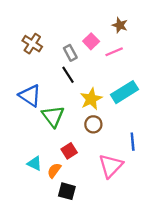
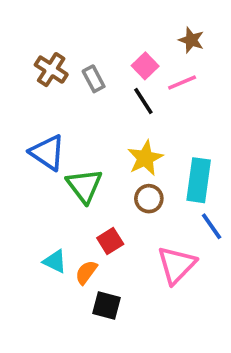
gray rectangle: (70, 53) -> (94, 79), moved
black line: (68, 75) -> (143, 101), moved
cyan rectangle: (124, 92) -> (199, 180), moved, turned -50
blue line: (133, 142) -> (212, 226), turned -30

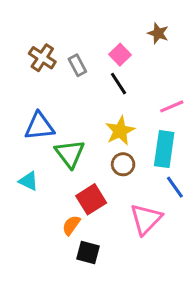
pink line: (182, 82) -> (172, 106), moved
blue triangle: (47, 153) -> (39, 126), turned -40
red square: (110, 241) -> (91, 199), size x1.4
cyan triangle: (55, 261) -> (29, 181), moved

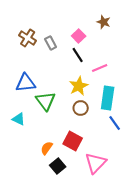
pink line: (172, 106) -> (100, 68), moved
red square: (91, 199) -> (73, 141), moved, turned -30
pink triangle: (146, 219) -> (96, 163), moved
black square: (88, 253) -> (58, 166), turned 35

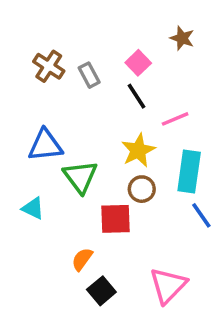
red square: (73, 141) -> (115, 219), moved, turned -30

